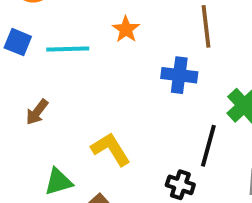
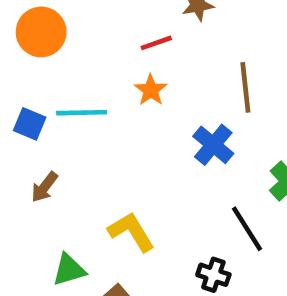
blue square: (18, 42) -> (30, 124), moved
blue cross: (179, 75) -> (213, 145), turned 32
black line: (208, 146) -> (247, 229), turned -48

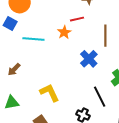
red line: (156, 43) -> (77, 19), moved
blue square: (30, 124) -> (10, 23), moved
green triangle: (69, 270) -> (12, 102), moved

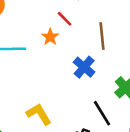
red line: (77, 19) -> (65, 19), turned 64

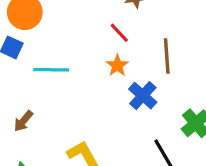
orange star: (50, 37) -> (117, 65), moved

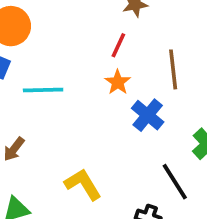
red line: (119, 33) -> (118, 45), turned 70

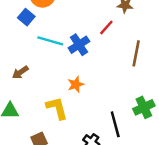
orange star: (118, 82) -> (76, 84), moved
blue cross: (148, 115) -> (79, 45), moved

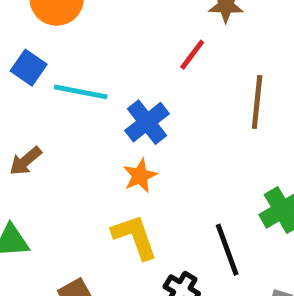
blue square: (26, 17) -> (29, 68), moved
blue cross: (79, 45) -> (147, 122), moved
yellow L-shape: (57, 108) -> (135, 237), moved

